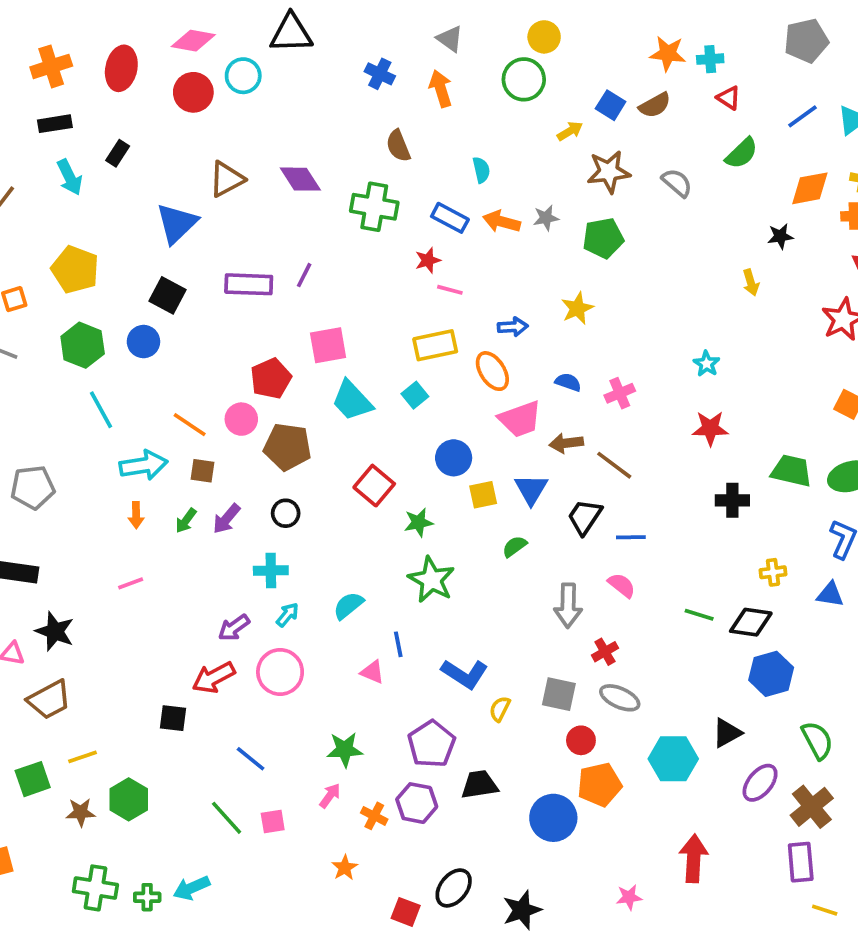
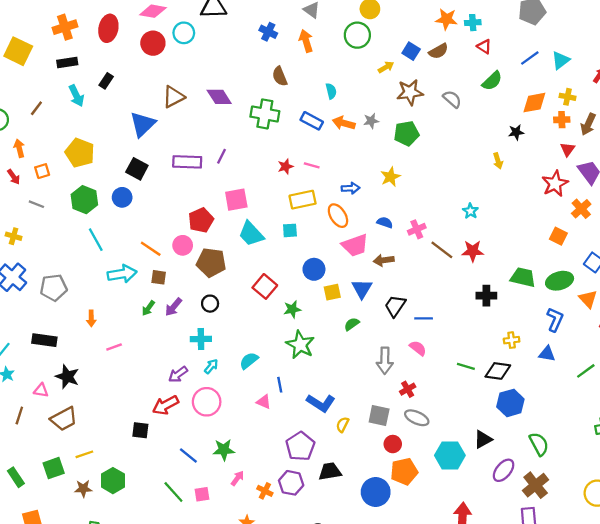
red star: (428, 260) -> (285, 166), moved
cyan square: (415, 395) -> (290, 230), turned 35
brown line: (614, 465) -> (442, 250), moved
orange arrow: (136, 515) -> (91, 318), moved
green star: (345, 750) -> (224, 450), moved

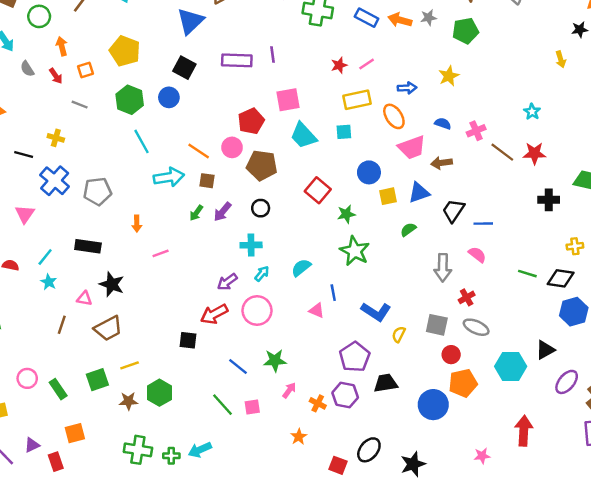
purple line: (221, 156) -> (272, 55), turned -35
pink line: (312, 165) -> (367, 64), turned -49
blue triangle: (362, 289) -> (419, 193), turned 40

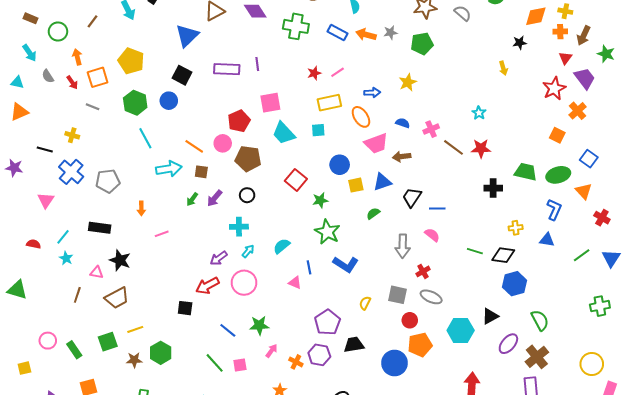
orange square: (86, 70) -> (98, 77), size x1.5
blue L-shape: (376, 312) -> (346, 264), moved

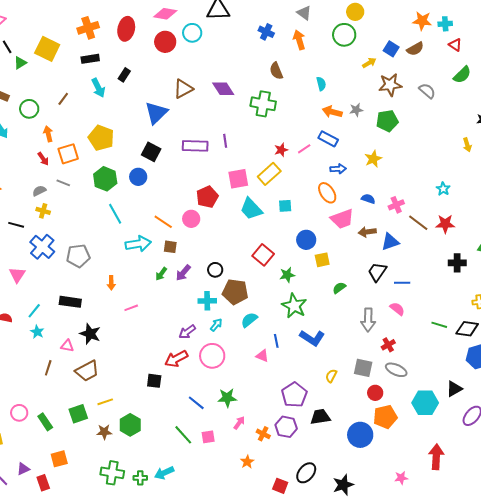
blue rectangle: (338, 33) -> (328, 139), moved
gray semicircle: (48, 76) -> (39, 191), moved, turned 96
yellow rectangle: (329, 103) -> (269, 174), moved, turned -30
brown pentagon: (248, 159) -> (235, 292), moved
blue triangle: (382, 182) -> (390, 242), moved

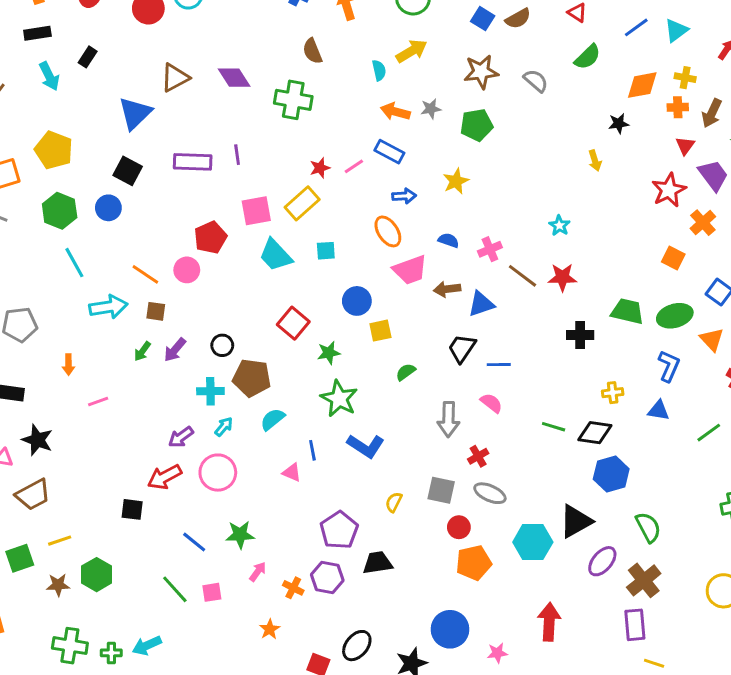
yellow arrow: (369, 63) -> (412, 51), moved, size x1.5
black triangle: (454, 389) -> (576, 521), size x1.4
blue circle: (360, 435) -> (450, 629), moved

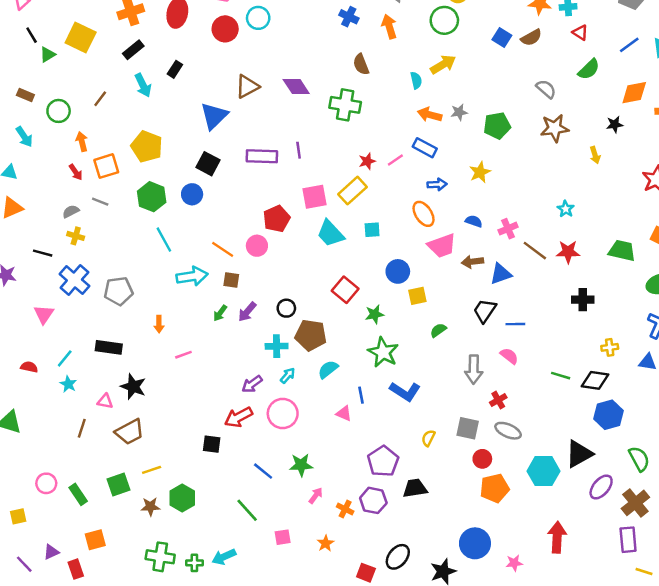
black rectangle: (37, 33) -> (133, 50), turned -30
brown star: (481, 72) -> (555, 128), moved
green trapezoid: (627, 311) -> (622, 251), moved
pink square: (212, 592) -> (283, 537), moved

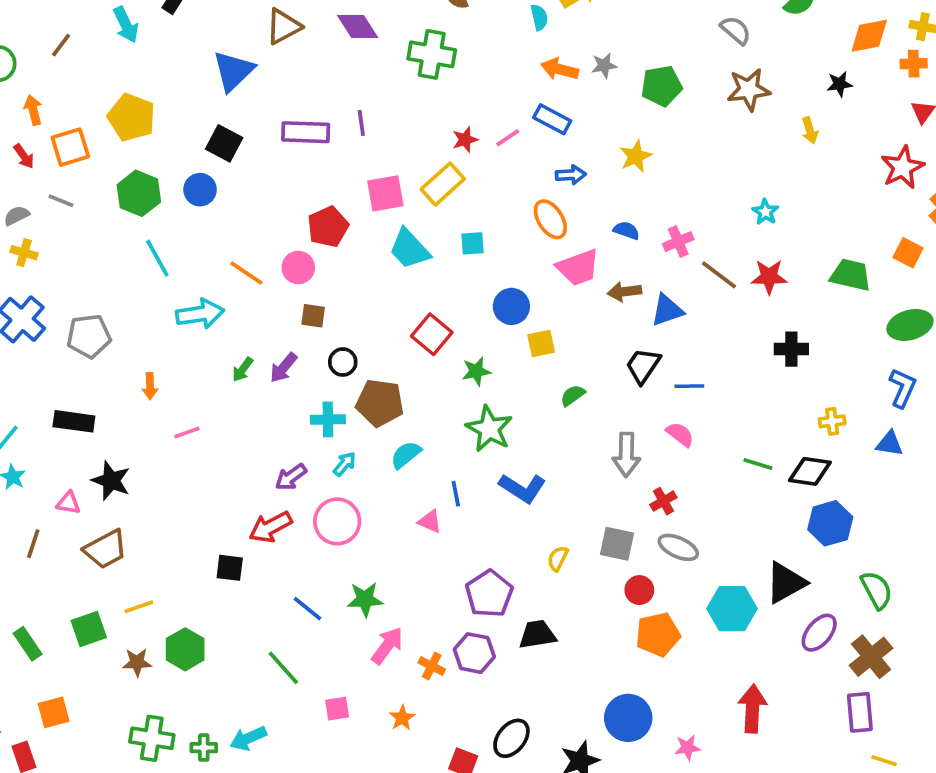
brown square: (231, 280) -> (313, 316), moved
pink arrow: (316, 496) -> (387, 646), size x1.5

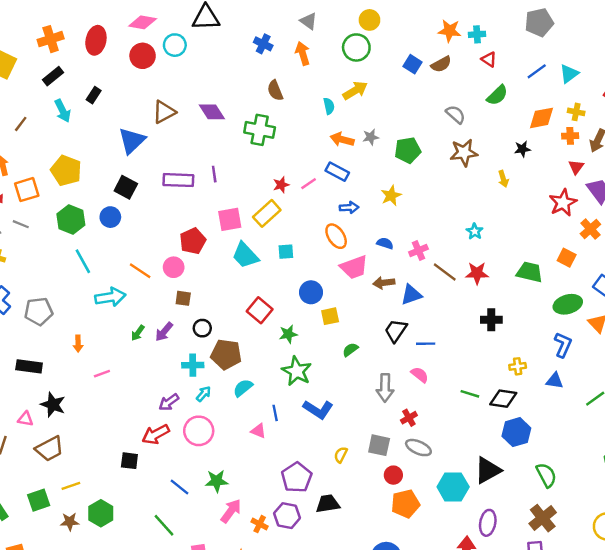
purple ellipse: (819, 633) -> (488, 523), moved, turned -30

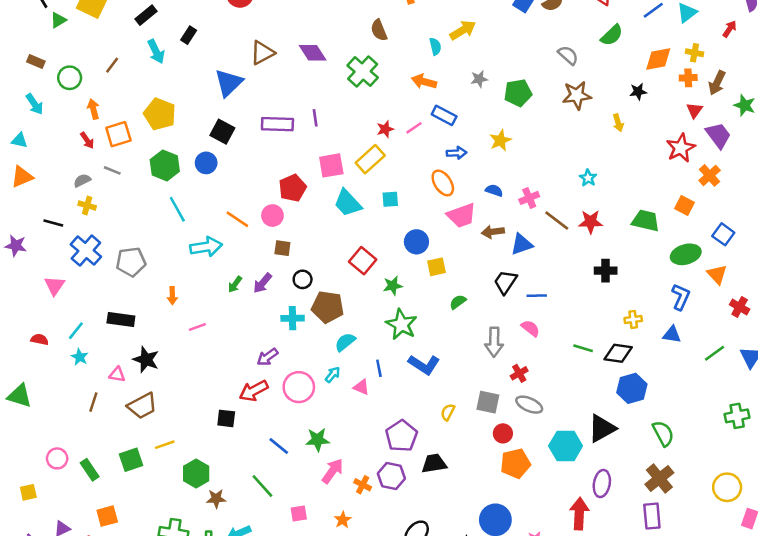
green cross: (260, 130) -> (363, 72), turned 32
orange arrow: (342, 139) -> (424, 82), moved
cyan arrow: (203, 394) -> (333, 375), moved
brown star: (70, 522) -> (216, 499), moved

